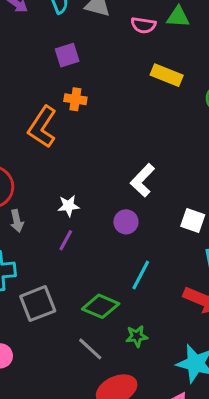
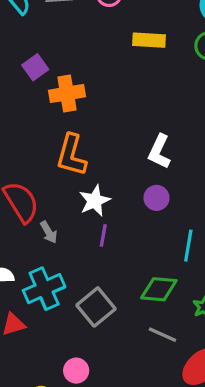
purple square: (67, 55) -> (35, 67), moved
orange cross: (75, 99) -> (67, 93), size x1.5
orange L-shape: (42, 127) -> (71, 155), moved
white star: (69, 206) -> (95, 201), size x1.4

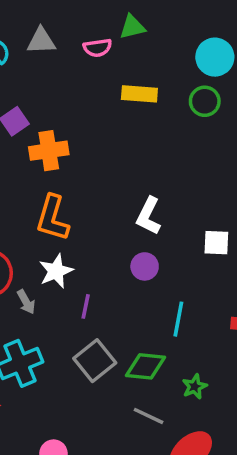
white star: (95, 201) -> (56, 271), moved
gray square: (96, 307) -> (95, 361), moved

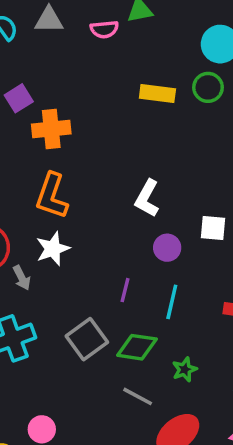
yellow rectangle: (139, 94) -> (157, 93), moved
purple circle: (145, 266) -> (167, 248), moved
purple line: (86, 306) -> (125, 290), moved

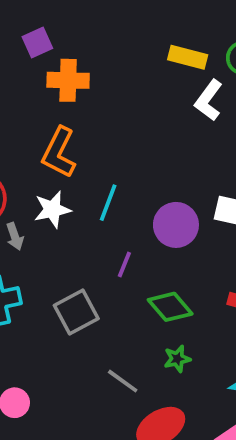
white L-shape: (147, 198) -> (209, 100), moved
purple circle: (167, 248) -> (176, 225), size x1.5
cyan line: (172, 302) -> (108, 203), moved
green diamond: (137, 347) -> (170, 307), moved, turned 33

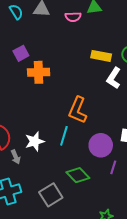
orange L-shape: (59, 152) -> (78, 110), moved
purple line: (124, 265) -> (113, 167), moved
green diamond: (170, 307) -> (78, 175), moved

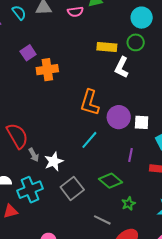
cyan line: (64, 136) -> (89, 140), moved, turned 30
white star: (35, 141) -> (54, 161), moved
purple circle: (101, 145) -> (119, 117), moved
green diamond: (78, 175) -> (111, 181), moved

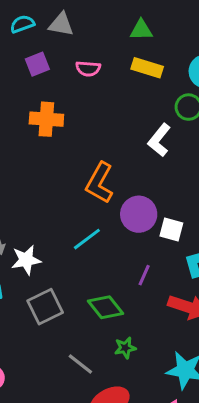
pink semicircle: (75, 12) -> (88, 69), moved
cyan semicircle: (19, 13) -> (22, 24), turned -84
yellow rectangle: (107, 47) -> (147, 68), moved
purple square: (28, 53) -> (37, 64), moved

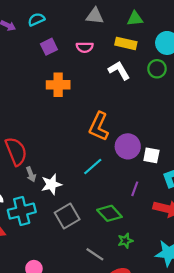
gray triangle: (61, 24) -> (95, 16), moved
green triangle: (141, 30) -> (135, 19), moved
white L-shape: (159, 140) -> (119, 70), moved, turned 115

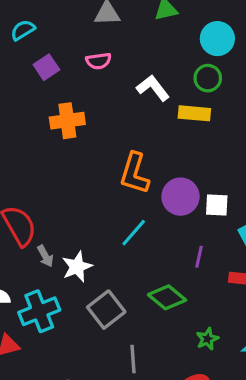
yellow rectangle: (126, 43) -> (194, 113), moved
green star: (125, 241) -> (207, 339), moved
gray line: (95, 254) -> (133, 359), moved, turned 60

